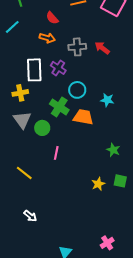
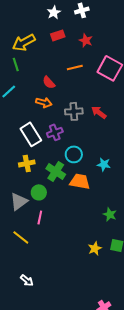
purple cross: (58, 68) -> (55, 132), turned 35
white rectangle: (34, 70) -> (31, 134), turned -30
yellow cross: (20, 93) -> (27, 163), moved
gray triangle: (22, 120) -> (19, 201), moved, turned 30
pink line: (56, 153) -> (40, 217), moved

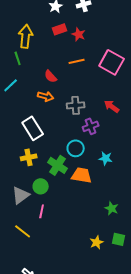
red star: (86, 40) -> (79, 34), moved
yellow arrow: (24, 42) -> (26, 36), turned 125
red arrow: (99, 112) -> (112, 106), moved
purple cross: (55, 132) -> (91, 126), moved

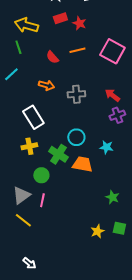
yellow arrow: (26, 36) -> (26, 25), turned -80
red semicircle: (51, 76) -> (52, 57), moved
purple cross: (91, 126) -> (117, 115), moved
gray triangle: (21, 195) -> (21, 195), moved

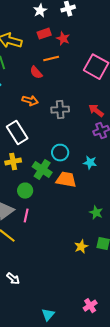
orange line: (77, 50) -> (51, 59), moved

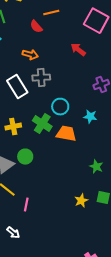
gray cross: (60, 110) -> (41, 78), moved
red arrow: (96, 111) -> (78, 50), moved
yellow cross: (13, 162) -> (13, 127), moved
green circle: (25, 191) -> (25, 157), moved
pink line: (26, 216) -> (26, 205), moved

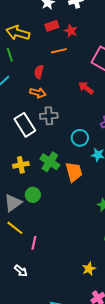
red semicircle: (36, 27) -> (39, 72), moved, turned 56
cyan circle: (60, 107) -> (80, 138), moved
orange trapezoid: (66, 134) -> (74, 172), turned 65
yellow star: (81, 201) -> (89, 269), moved

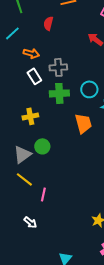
orange arrow: (38, 93) -> (31, 53), moved
white rectangle: (25, 125) -> (34, 76), size x0.7
green cross: (50, 162) -> (59, 93), moved, turned -36

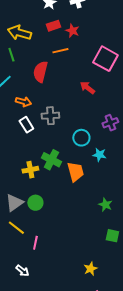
red semicircle: (48, 23) -> (40, 72), size x1.5
green cross: (59, 93) -> (51, 160), moved, turned 30
yellow cross: (30, 116) -> (30, 170), moved
green circle: (42, 146) -> (35, 203), moved

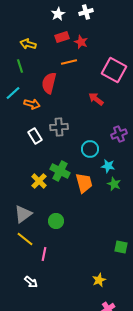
yellow arrow: (19, 33) -> (28, 44), size x0.7
orange arrow: (23, 102) -> (32, 104), moved
yellow cross: (30, 170) -> (39, 181), turned -35
green circle: (35, 203) -> (56, 221), moved
green star: (105, 205) -> (114, 184), moved

